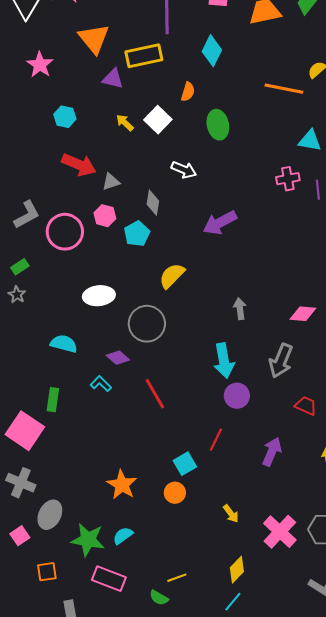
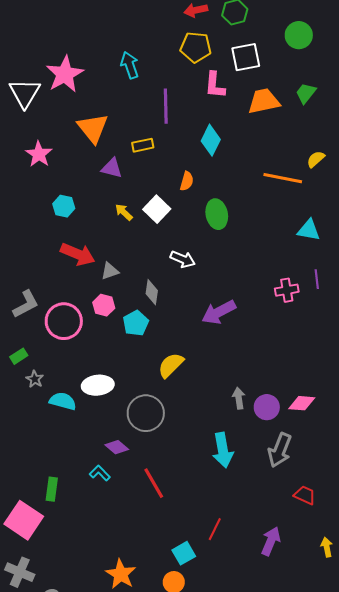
yellow rectangle: (144, 56) -> (143, 145), size x0.6
pink cross: (288, 179) -> (287, 290), moved
gray star: (17, 295) -> (35, 379), moved
cyan semicircle: (64, 344) -> (63, 401), moved
purple circle: (237, 396) -> (267, 407), moved

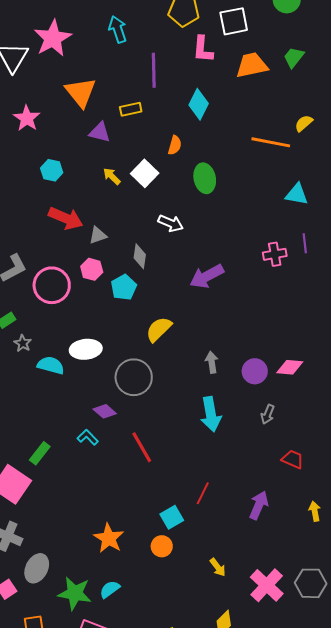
gray arrow: (239, 398) -> (212, 362), moved
gray arrow: (280, 450) -> (268, 414), size x0.6
green rectangle: (52, 489) -> (40, 453), turned 30

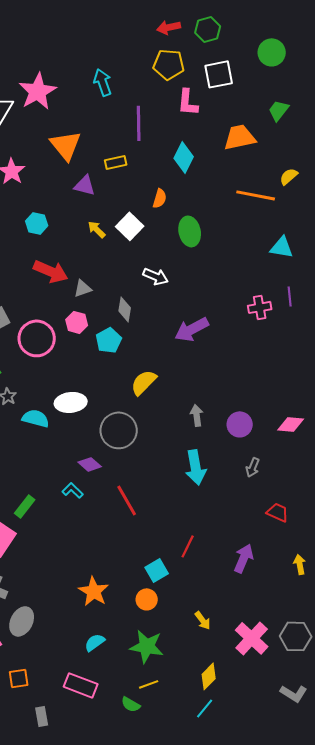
orange trapezoid: (252, 65) -> (240, 137), moved
pink diamond: (290, 367) -> (291, 424), moved
green star: (75, 593) -> (147, 646), moved

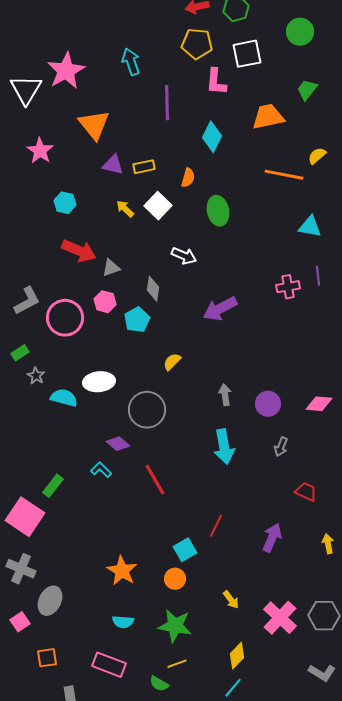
yellow rectangle: (116, 162) -> (144, 167), moved
yellow semicircle: (144, 382) -> (172, 362), size x0.7
cyan semicircle: (95, 642) -> (123, 622), turned -140

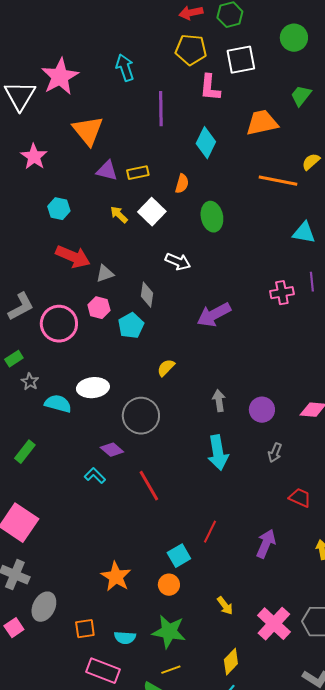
green rectangle: (53, 486) -> (25, 452), moved
cyan semicircle: (123, 622) -> (125, 638), moved
orange square: (47, 658) -> (85, 629), moved

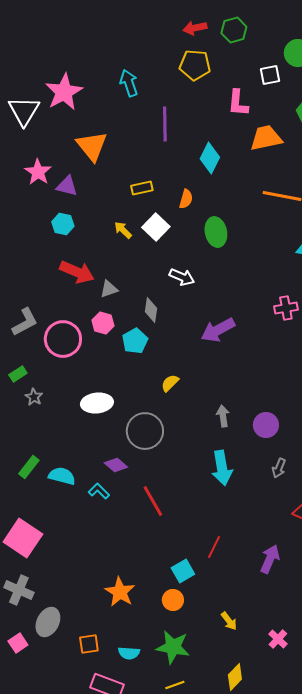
white square: (241, 60) -> (270, 75), moved, size x0.7
pink L-shape: (210, 88) -> (238, 103), moved
purple triangle: (107, 171) -> (67, 186), moved
cyan semicircle: (58, 404) -> (62, 476), moved
pink cross: (274, 624) -> (278, 639), size x0.6

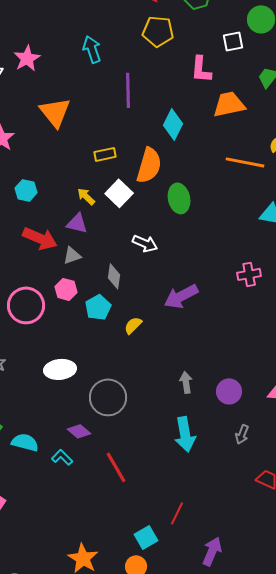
pink star: (64, 92) -> (27, 58), size x0.7
purple triangle: (67, 186) -> (77, 223), moved
orange semicircle: (186, 199) -> (149, 165), size x1.8
yellow semicircle: (170, 383) -> (133, 325), moved
purple arrow: (270, 559) -> (212, 551), moved

